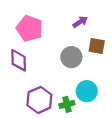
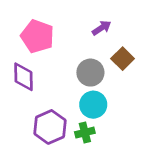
brown square: (97, 46) -> (123, 59), turned 35
cyan circle: (87, 91) -> (93, 105), moved

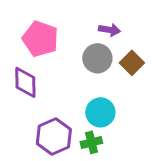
purple arrow: (102, 28) -> (109, 30), turned 42
gray circle: (90, 73) -> (97, 58), moved

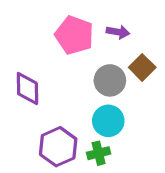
pink pentagon: (40, 39) -> (74, 35), moved
gray circle: (97, 58) -> (110, 80), moved

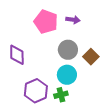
brown square: (142, 67) -> (91, 57), moved

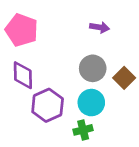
pink pentagon: (46, 22) -> (22, 30), moved
purple hexagon: (36, 91) -> (48, 105), moved

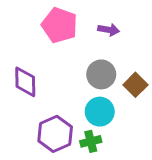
pink pentagon: (22, 30) -> (60, 25), moved
purple hexagon: (48, 105) -> (55, 134), moved

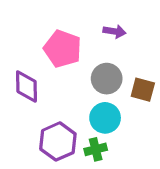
pink pentagon: (60, 25) -> (63, 49), moved
brown square: (135, 85) -> (143, 90), turned -30

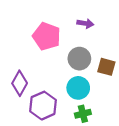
purple diamond: (26, 86) -> (20, 83), moved, turned 30
green cross: (96, 149) -> (83, 114), moved

